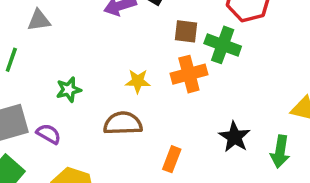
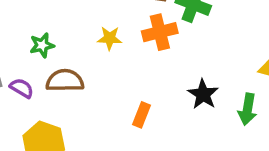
brown semicircle: (123, 123) -> (65, 81), moved

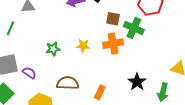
green star: (42, 45) -> (53, 49), moved
brown semicircle: (65, 81) -> (68, 83), moved

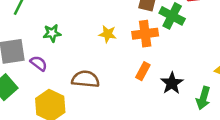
green star: (53, 49) -> (52, 33), moved
orange rectangle: (100, 92) -> (143, 71), moved

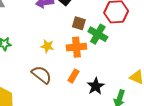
brown semicircle: (85, 79) -> (41, 75), moved, turned 30

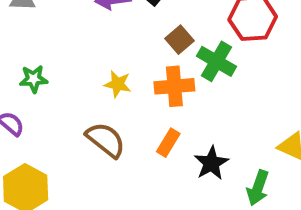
brown square: (79, 23) -> (179, 40), turned 32

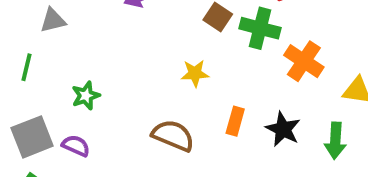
yellow star: (118, 84) -> (195, 73), moved
orange cross: (174, 86) -> (304, 61), moved, turned -36

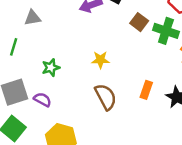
yellow star: (195, 73) -> (100, 60), moved
brown semicircle: (173, 136) -> (106, 97), turned 36

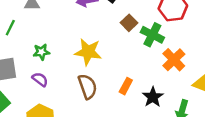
yellow star: (100, 60) -> (88, 52), size x1.6
purple semicircle: (42, 100) -> (40, 79), moved

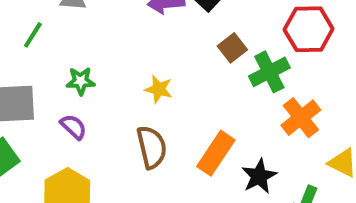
green cross: (152, 35) -> (269, 72), turned 30
yellow star: (88, 52) -> (159, 89), size x0.6
orange rectangle: (126, 86) -> (216, 153), size x1.5

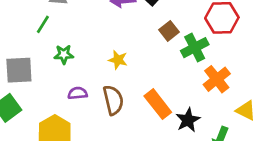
green line: (33, 35) -> (43, 24), moved
purple semicircle: (73, 127) -> (78, 93), moved, turned -48
orange rectangle: (216, 153) -> (158, 104), turned -72

